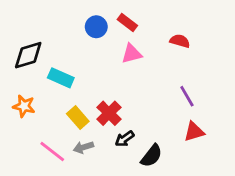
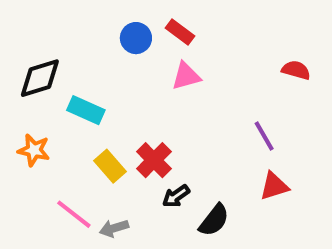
red semicircle: (180, 41) -> (296, 70), moved
gray arrow: (83, 147) -> (114, 228), moved

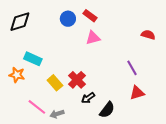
black diamond: (40, 78) -> (20, 22), moved
cyan rectangle: (86, 110) -> (33, 59), moved

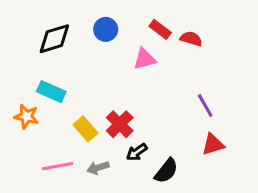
red rectangle: (90, 16) -> (160, 29), moved
black diamond: (20, 22) -> (54, 39), moved
red semicircle: (148, 35) -> (191, 39), moved
pink line: (37, 107) -> (58, 166), turned -48
gray arrow: (57, 114) -> (98, 168), moved

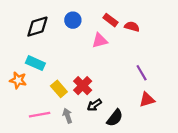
gray arrow: (98, 168) -> (68, 116), turned 88

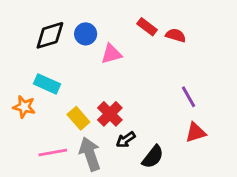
blue circle: (73, 20) -> (86, 34), moved
pink triangle: (100, 41) -> (111, 54), moved
gray arrow: (68, 116) -> (90, 154), size x1.6

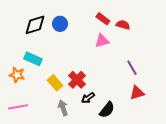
pink triangle: (111, 54) -> (102, 41), moved
pink line: (53, 153) -> (18, 107), moved
gray arrow: (90, 154) -> (63, 108), size x0.7

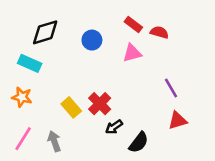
blue circle: (60, 24) -> (92, 40), moved
cyan rectangle: (33, 59) -> (30, 63), moved
pink line: (18, 107) -> (23, 139), turned -48
gray arrow: (63, 108) -> (54, 141), moved

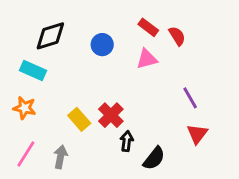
red semicircle: (159, 32) -> (177, 36), turned 42
red triangle: (178, 120) -> (197, 134), turned -36
black arrow: (114, 127) -> (127, 141), turned 132
gray arrow: (54, 141) -> (60, 157), turned 30

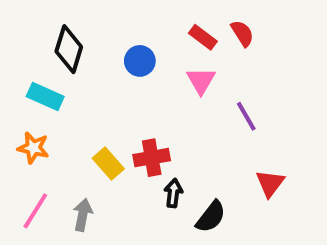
black diamond: (50, 36) -> (69, 49), turned -56
red semicircle: (177, 36) -> (242, 33), moved
pink triangle: (147, 59) -> (201, 81), turned -45
purple line: (190, 98) -> (246, 116), moved
red cross: (111, 115) -> (152, 158), turned 35

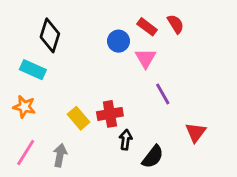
blue circle: (140, 61) -> (118, 41), moved
purple line: (246, 116) -> (163, 94), moved

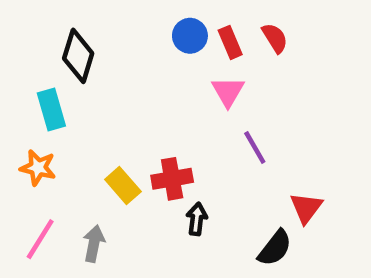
red rectangle: (147, 27) -> (230, 42), turned 30
blue circle: (118, 41) -> (190, 36), moved
cyan rectangle: (33, 70) -> (51, 110), turned 50
black semicircle: (153, 157) -> (275, 248), moved

